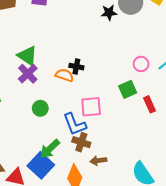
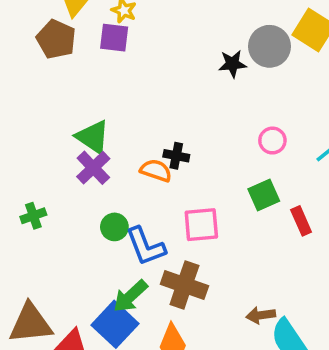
pink circle: (141, 64) -> (272, 141), moved
blue L-shape: (75, 124) -> (146, 246), moved
brown cross: (81, 142) -> (184, 285), size x1.4
brown arrow: (98, 161) -> (261, 315), moved

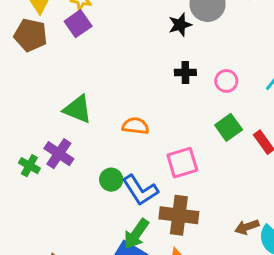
purple square: (114, 38) -> (78, 24), turned -30
black cross: (176, 156) -> (185, 72), moved
purple cross: (93, 168) -> (59, 154), moved
green cross: (33, 216) -> (29, 166), moved, turned -30

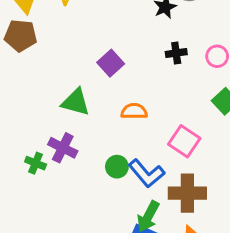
purple square: (78, 24) -> (111, 63), moved
pink square: (182, 163) -> (184, 141), turned -32

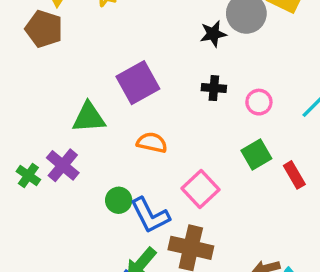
purple square: (111, 63) -> (138, 83), size x1.4
green triangle: (76, 102) -> (89, 117), turned -32

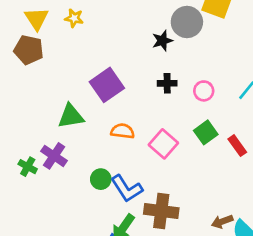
pink square: (200, 189) -> (163, 144), moved

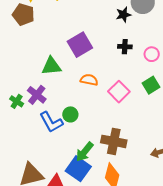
blue L-shape: (127, 189) -> (51, 122), moved

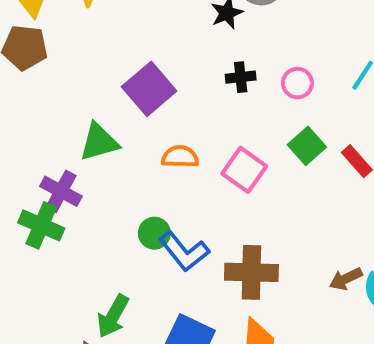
purple cross: (37, 95) -> (61, 191), moved
green cross: (17, 101) -> (41, 225), size x1.5
blue L-shape: (51, 122) -> (184, 251), moved
green arrow: (85, 152) -> (113, 316), moved

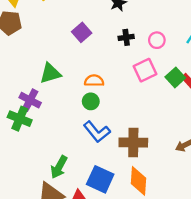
purple square: (149, 89) -> (82, 32), moved, size x0.7
green square: (307, 146) -> (175, 77), moved
pink square: (244, 170) -> (145, 70), moved, turned 30
green circle: (154, 233) -> (91, 101), moved

